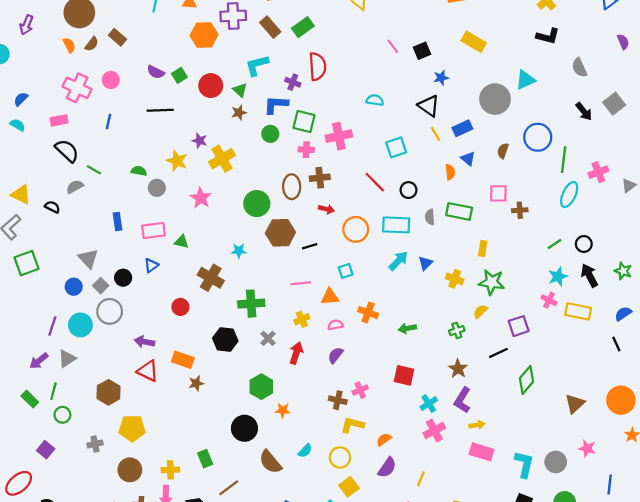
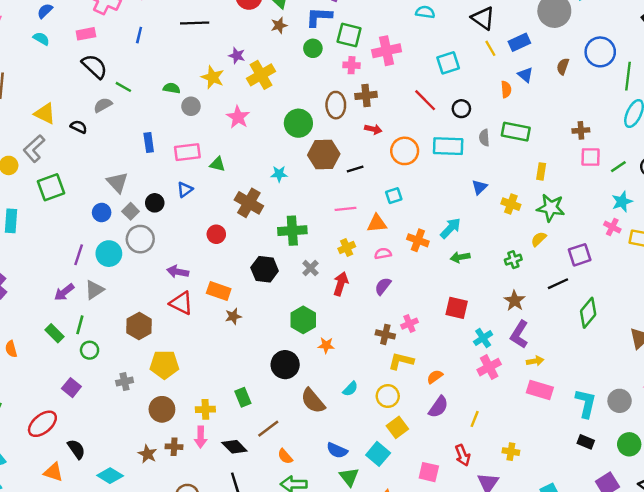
pink square: (498, 193) -> (591, 157), moved
cyan arrow: (398, 261) -> (451, 228), moved

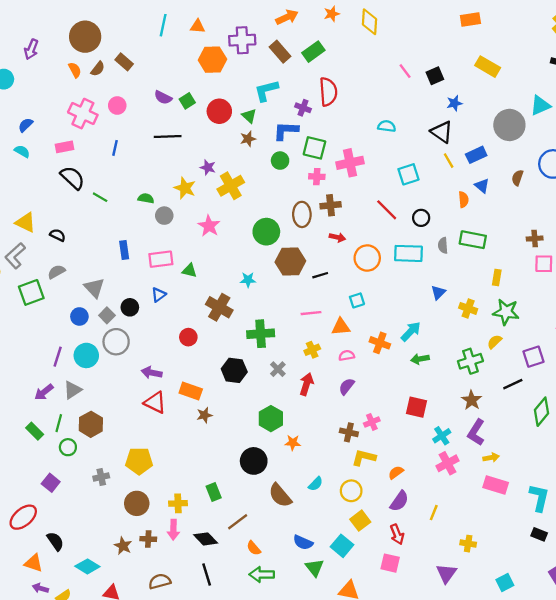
gray semicircle: (103, 105) -> (56, 272), moved
green cross: (513, 260) -> (470, 361), size x1.5
brown hexagon: (139, 326) -> (91, 424), moved
red arrow: (463, 455) -> (397, 534), moved

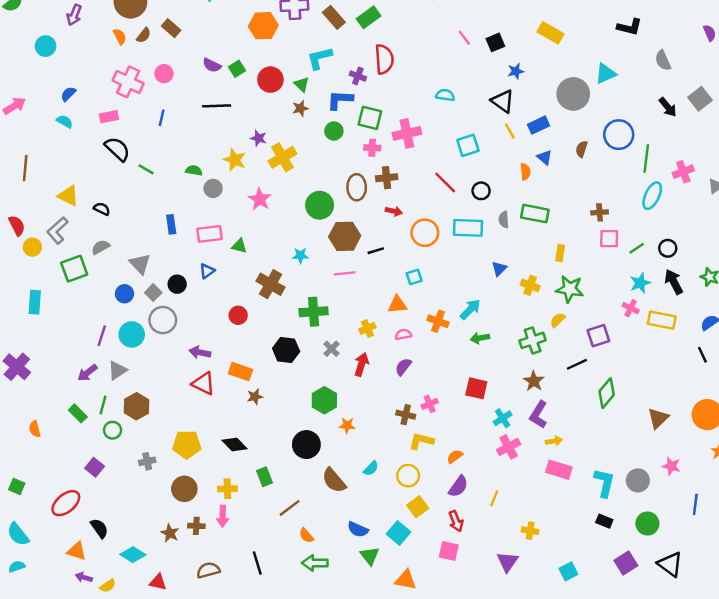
pink line: (311, 313) -> (345, 273), moved
black diamond: (206, 539) -> (235, 445), moved

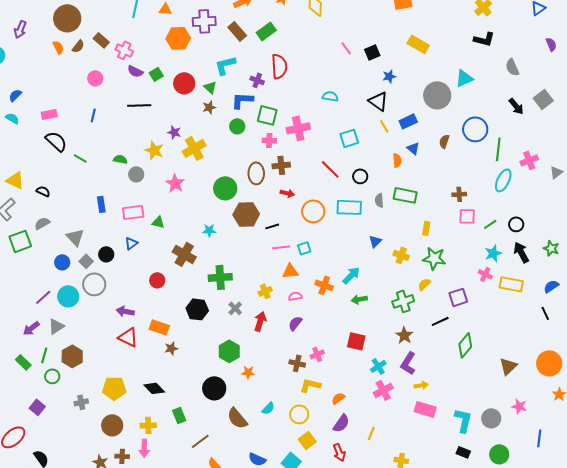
pink cross: (128, 82) -> (124, 50), moved, size x0.7
pink line: (345, 273) -> (281, 247), moved
purple line: (102, 336) -> (43, 297), turned 30

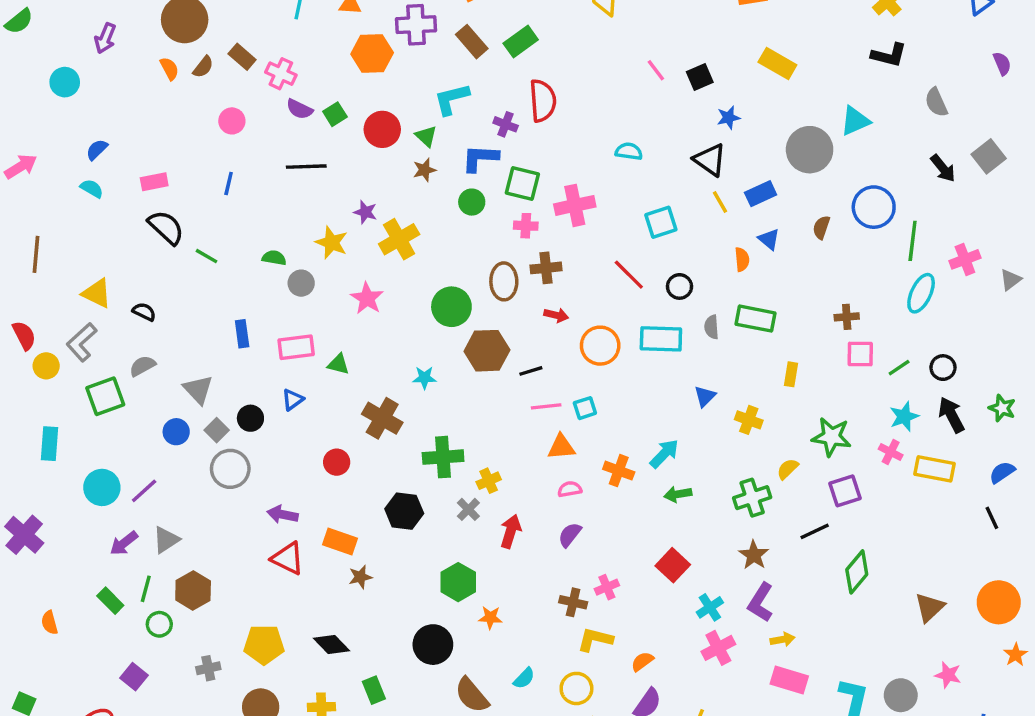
green star: (434, 258) -> (832, 437), moved
yellow cross: (265, 291) -> (489, 481), moved
cyan circle: (68, 296) -> (102, 487), moved
red square: (356, 341) -> (673, 565), turned 30

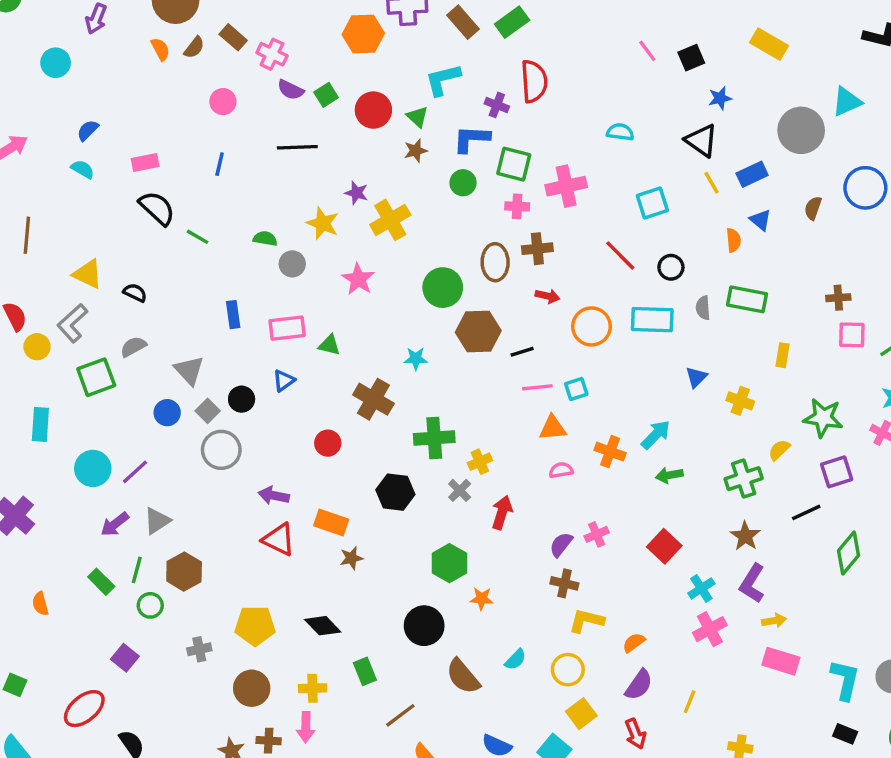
purple semicircle: (570, 535) -> (561, 545), moved
pink cross: (607, 587) -> (597, 534), moved

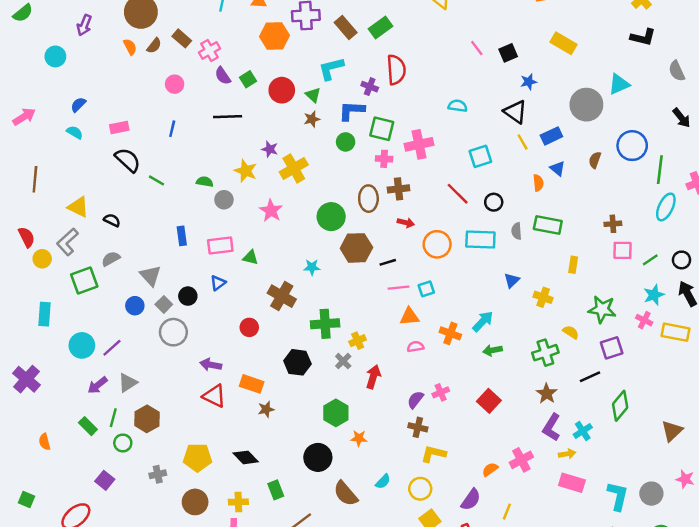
pink cross: (272, 54) -> (210, 50), turned 35
purple semicircle: (291, 90) -> (223, 76), turned 30
yellow semicircle: (779, 450) -> (571, 332), turned 77
cyan cross: (701, 588) -> (583, 431), moved
orange semicircle: (634, 643) -> (490, 469), moved

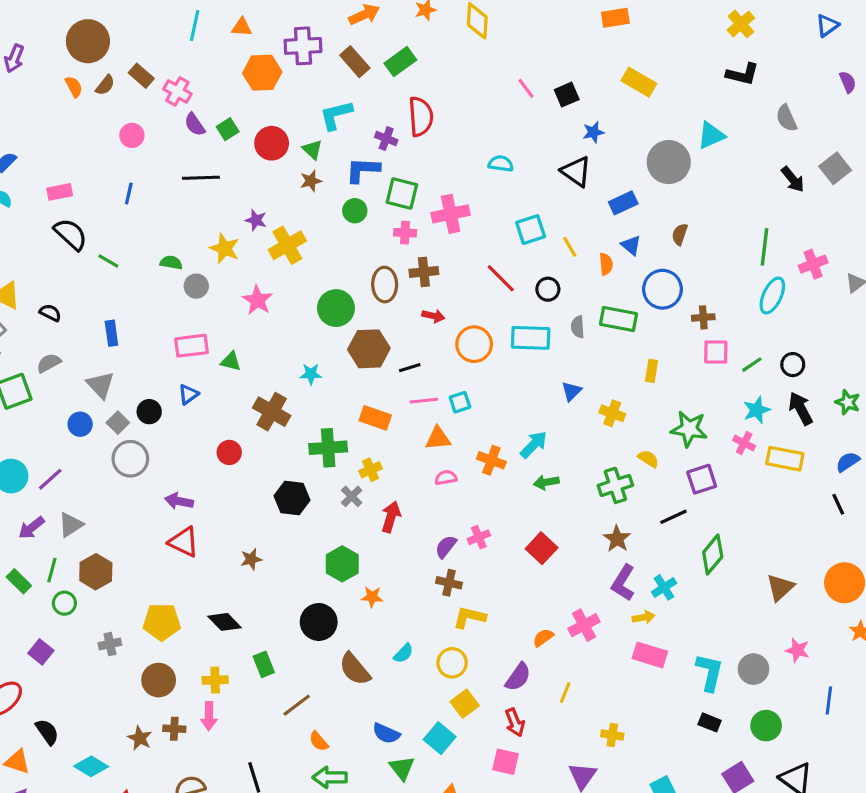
pink cross: (210, 50) -> (177, 91), turned -30
yellow line: (523, 142) -> (570, 247), moved
blue circle: (632, 146) -> (662, 289), moved
blue rectangle: (182, 236) -> (111, 333), moved
orange rectangle: (252, 384) -> (375, 418), moved

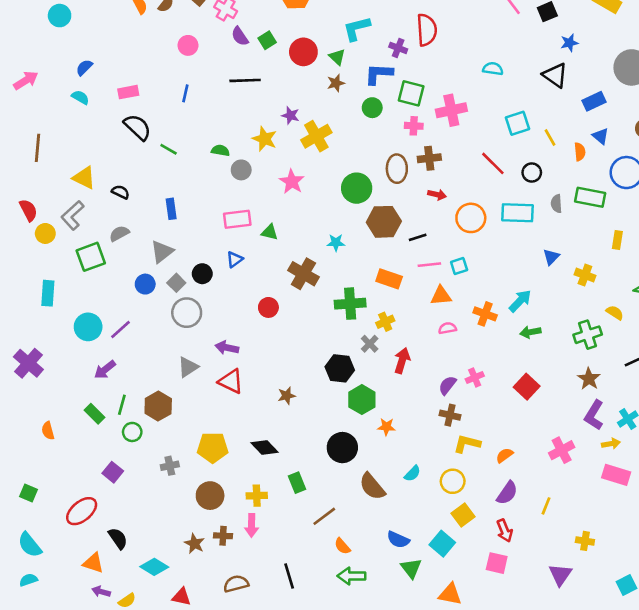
gray triangle: (101, 385) -> (162, 252), turned 35
black hexagon: (292, 498) -> (340, 368), moved
gray triangle: (71, 525) -> (188, 367), moved
orange semicircle: (543, 638) -> (505, 455), moved

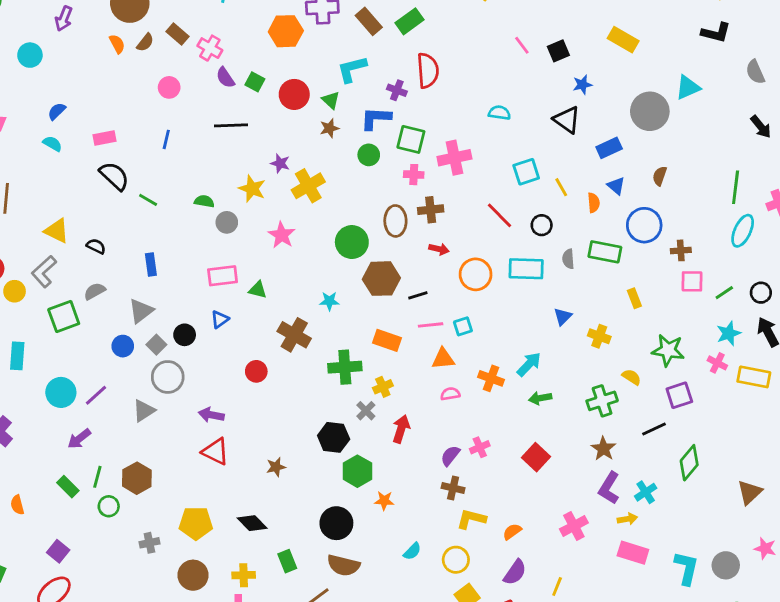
green square: (267, 40) -> (255, 82), turned -30
yellow rectangle: (617, 240) -> (634, 298), turned -30
gray triangle: (188, 367) -> (144, 411), moved
purple square: (113, 472) -> (58, 551), moved
brown semicircle: (372, 486) -> (343, 565), moved, turned -36

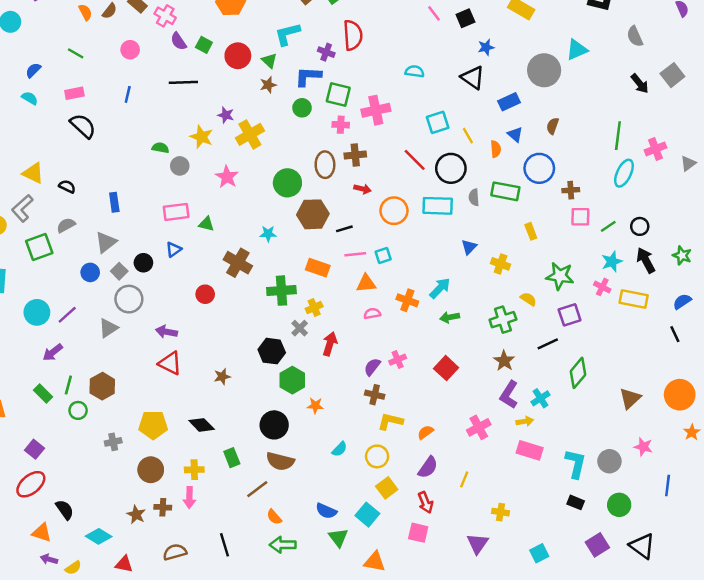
green line: (148, 200) -> (76, 53), moved
black circle: (542, 225) -> (451, 168), size x1.6

